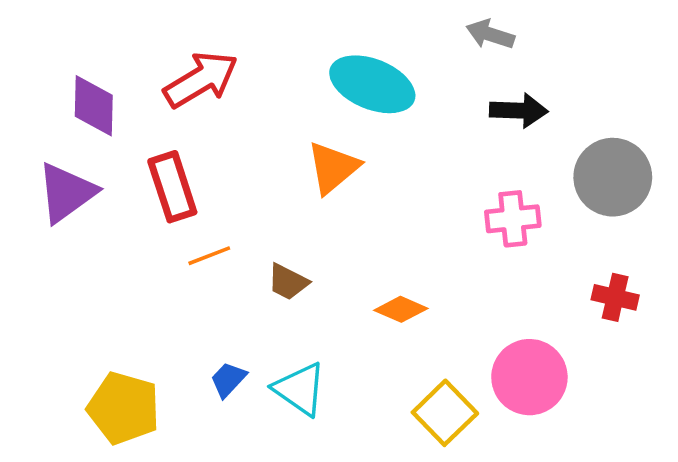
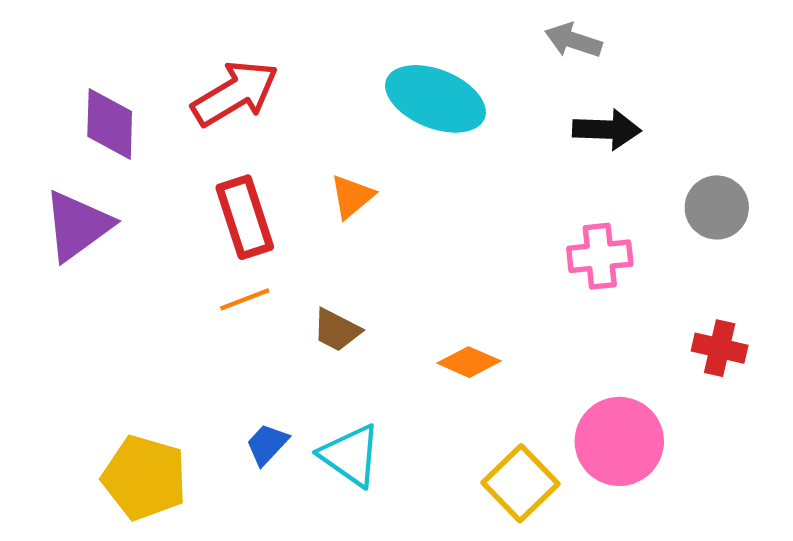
orange triangle: (333, 168) -> (352, 196), moved, size x0.7
gray circle: (613, 177) -> (717, 207), size x0.7
red rectangle: (172, 187) -> (245, 217), moved

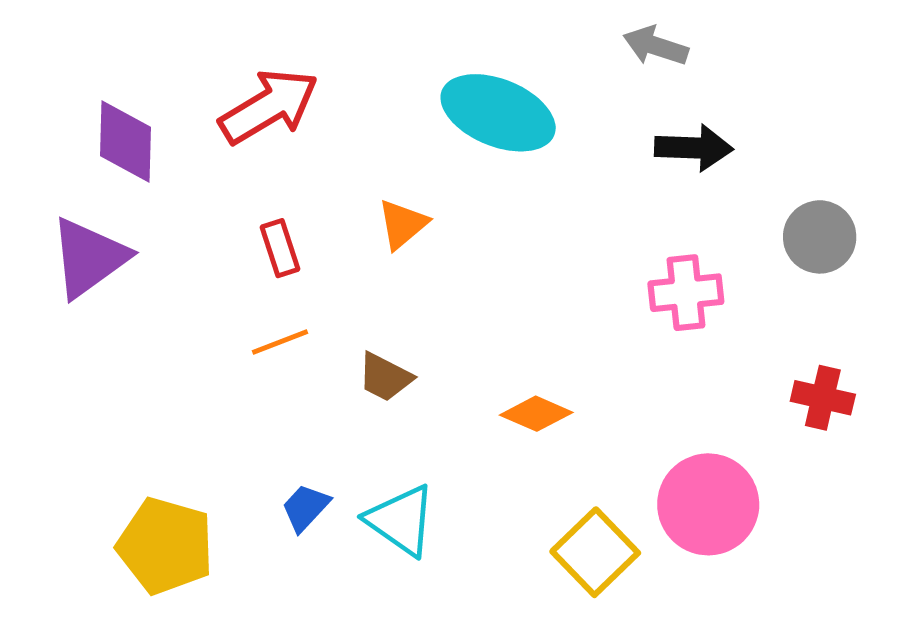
red rectangle: (245, 217) -> (280, 248), size x0.6

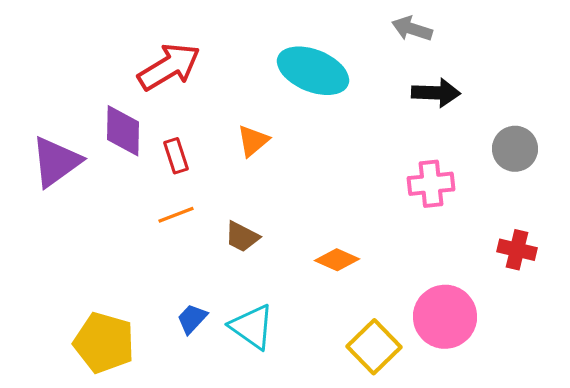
purple diamond: (126, 141) -> (123, 131), moved

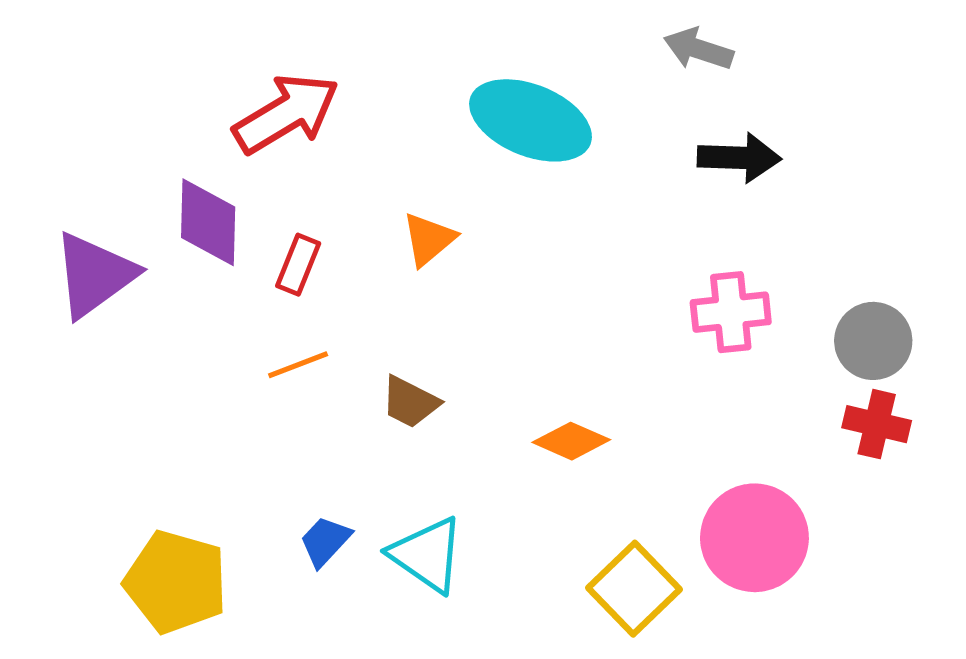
gray circle: (515, 149) -> (873, 341), moved
red rectangle: (176, 156) -> (298, 265), turned 40

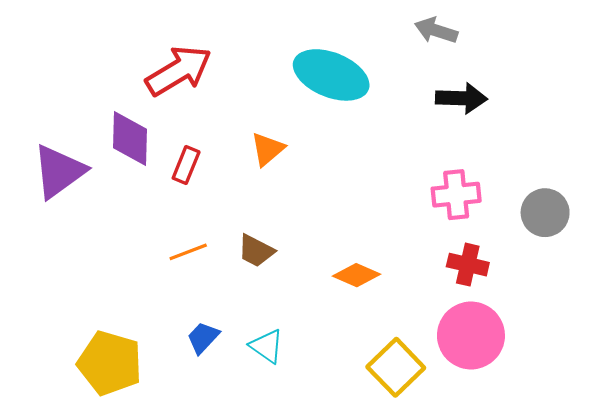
orange line: (298, 365) -> (188, 252), moved
red cross: (877, 424) -> (468, 265), moved
cyan triangle: (427, 555) -> (267, 346), size x0.7

